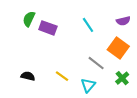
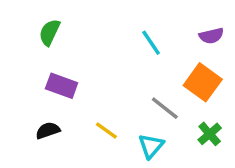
purple rectangle: (48, 28) -> (62, 86), moved
black semicircle: (28, 76) -> (48, 130), turned -32

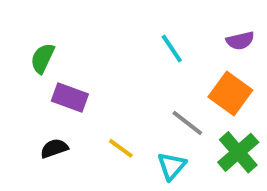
green semicircle: (49, 32) -> (42, 58), moved
green cross: (210, 134) -> (238, 152), size x1.5

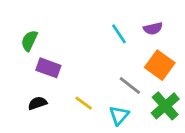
purple semicircle: (240, 41) -> (153, 28), moved

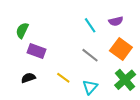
gray line: (130, 86) -> (90, 55), moved

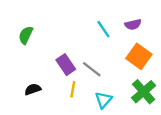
purple rectangle: (37, 51) -> (66, 65), moved, turned 36
gray line: (90, 55) -> (92, 69), moved
yellow line: (63, 78) -> (73, 89), turned 64

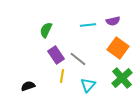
cyan line: (103, 29) -> (88, 25), turned -63
green semicircle: (26, 35) -> (46, 30), moved
black semicircle: (33, 89) -> (28, 86), moved

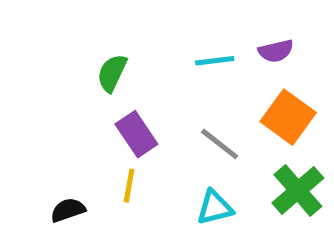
gray line: (78, 59) -> (220, 144), moved
yellow line: (62, 76) -> (129, 186), moved
cyan triangle: (88, 85) -> (215, 208), turned 35

